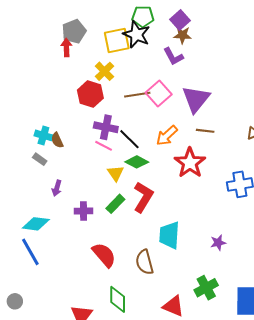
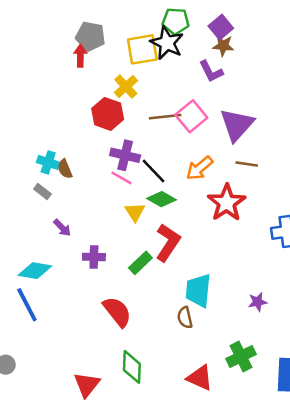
gray pentagon: (74, 31) -> (90, 36), turned 30
purple arrow: (57, 188) -> (62, 228), turned -63
green rectangle: (115, 204) -> (140, 263), moved
brown semicircle: (145, 262) -> (185, 318), moved, size x0.7

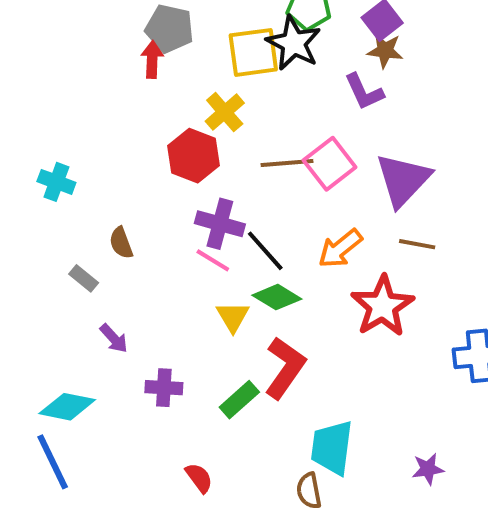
cyan cross: (48, 162) -> (56, 182), moved
red semicircle: (117, 312) -> (199, 478), size x0.6

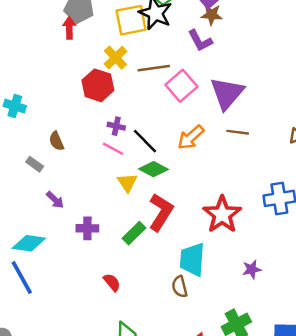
brown line: (287, 163) -> (154, 68), moved
purple cross: (220, 224) -> (116, 126), size x0.6
red star: (382, 306) -> (222, 214), moved

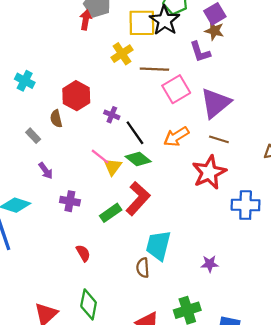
red hexagon: (98, 85) -> (76, 96), moved
pink line: (113, 149) -> (100, 157), moved
red star: (222, 214) -> (209, 172), moved

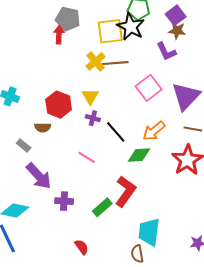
brown line: (154, 69) -> (115, 63), moved
brown semicircle: (56, 119) -> (43, 128), turned -70
green diamond: (138, 159) -> (139, 155), moved, turned -35
yellow triangle: (113, 167) -> (90, 97), moved
purple arrow: (46, 171) -> (39, 176), size x1.8

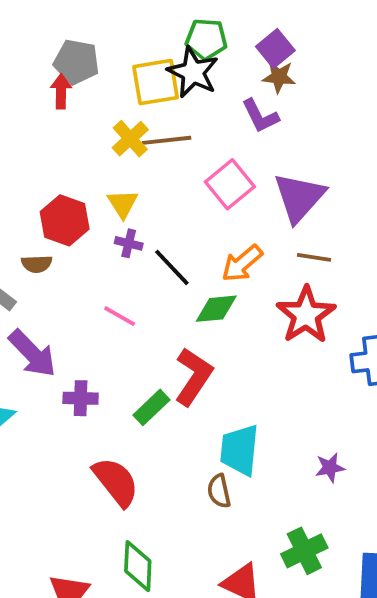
red semicircle: (82, 247) -> (116, 482), size x1.8

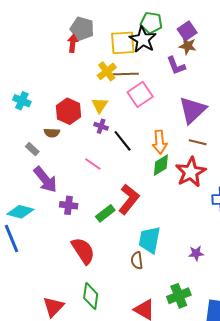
pink square: (230, 184) -> (140, 94), moved
orange arrow: (242, 263) -> (160, 142), turned -60
green diamond: (216, 309) -> (161, 165), moved, turned -30

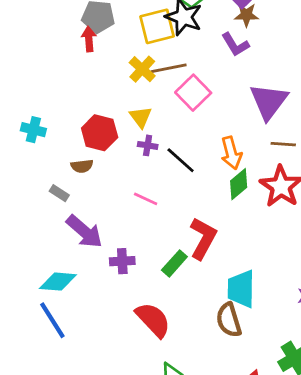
brown semicircle: (137, 260) -> (229, 320), size x1.4

